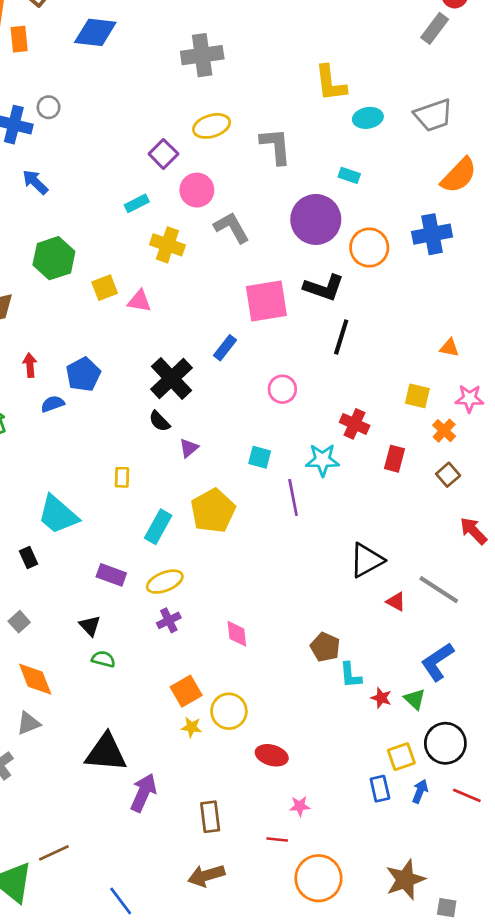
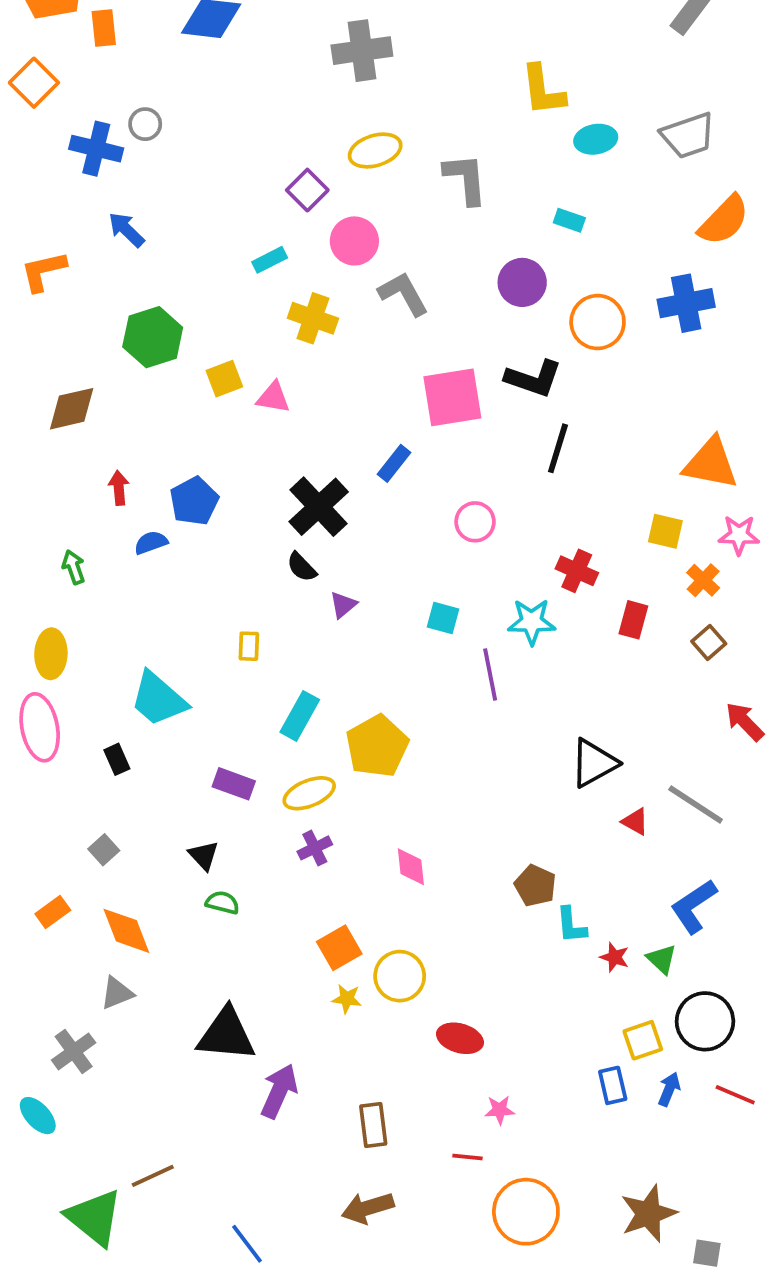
purple circle: (316, 219) -> (522, 282), size x0.7
orange triangle: (449, 348) -> (711, 463), size x2.0
yellow pentagon: (213, 511) -> (377, 746), moved

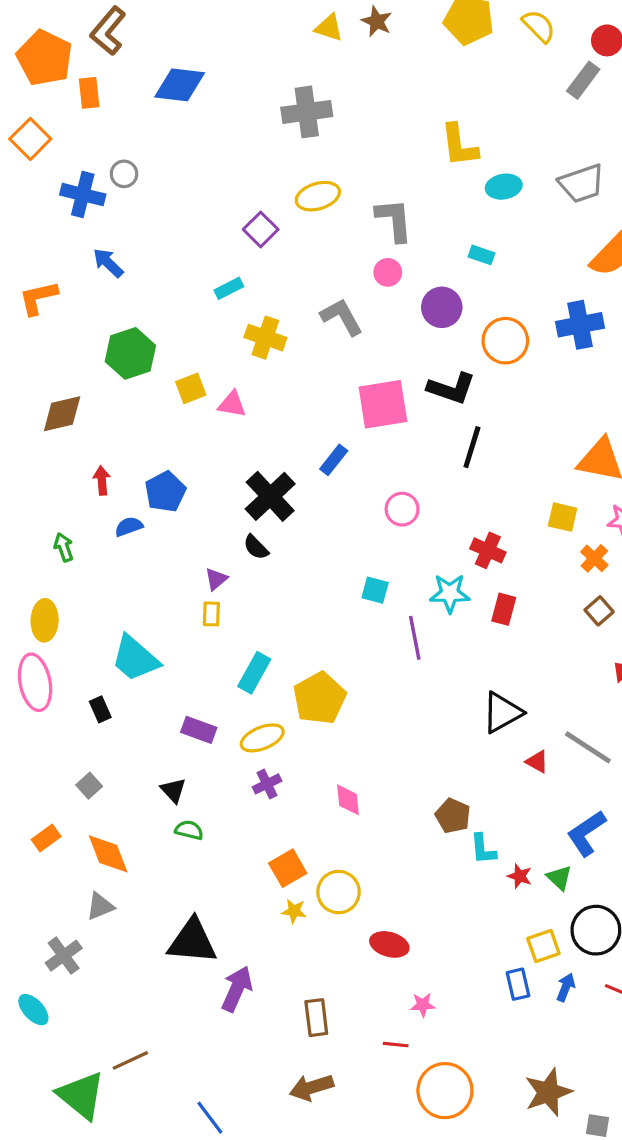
pink circle: (354, 241) -> (388, 272), moved, size x0.7
purple triangle: (343, 605) -> (216, 579), moved
red rectangle: (633, 620) -> (504, 609), moved

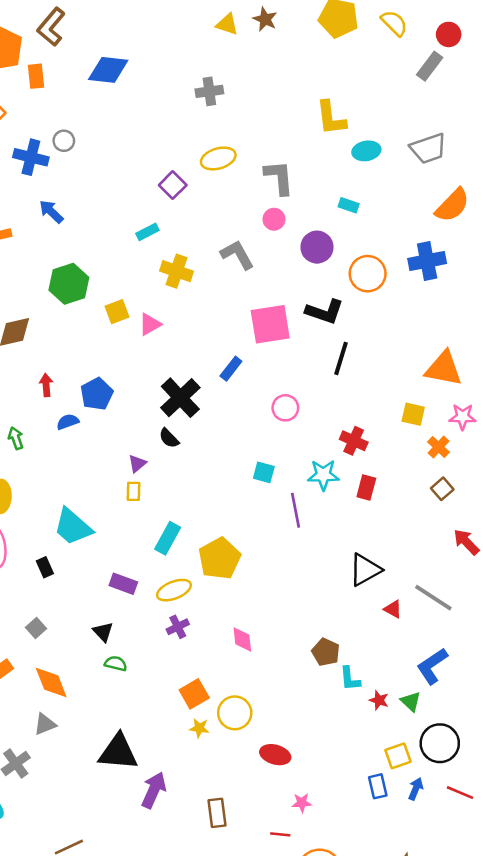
gray cross: (307, 112) -> (209, 91), size x0.7
pink triangle: (232, 404) -> (150, 324), turned -40

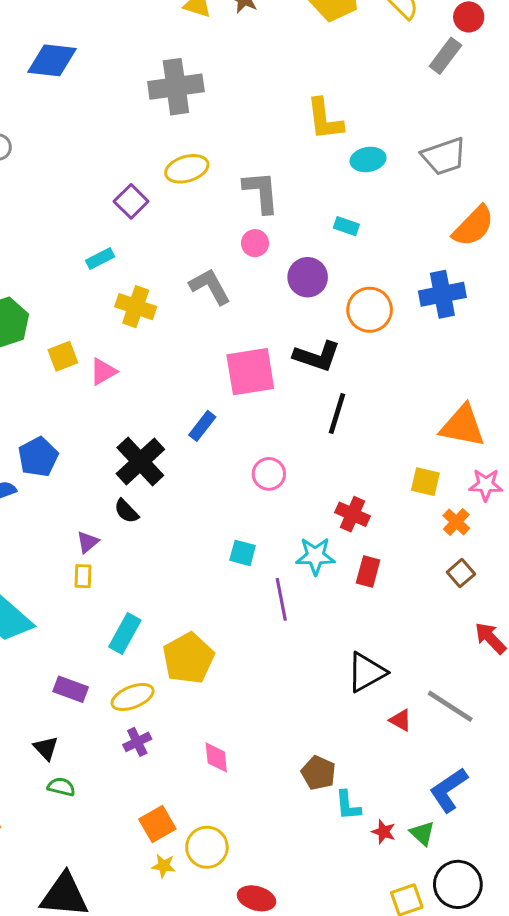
gray cross: (209, 91) -> (176, 87), size x1.6

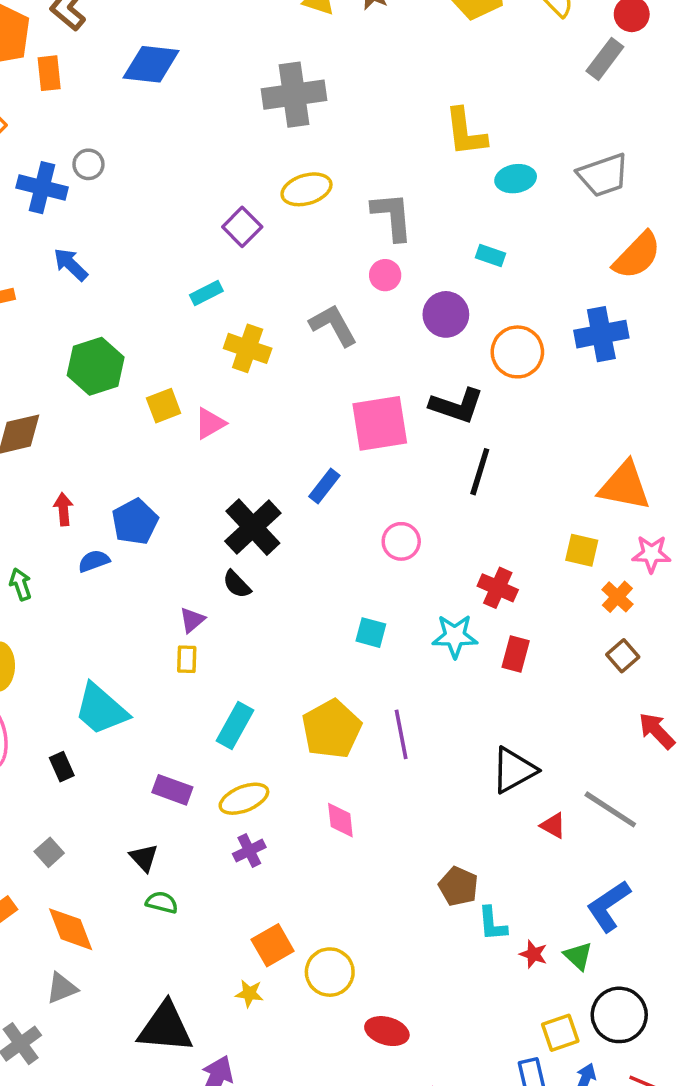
purple line: (281, 599) -> (401, 734), moved
yellow pentagon: (188, 658) -> (332, 729), moved
pink diamond: (216, 757) -> (340, 820), moved
yellow star: (164, 866) -> (249, 994), moved

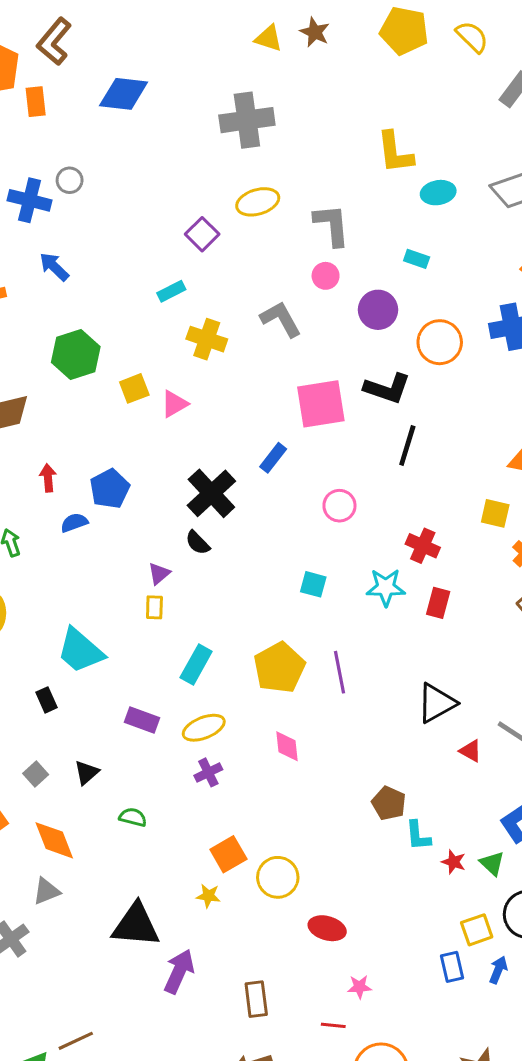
black triangle: (144, 858) -> (87, 772), moved, turned 32

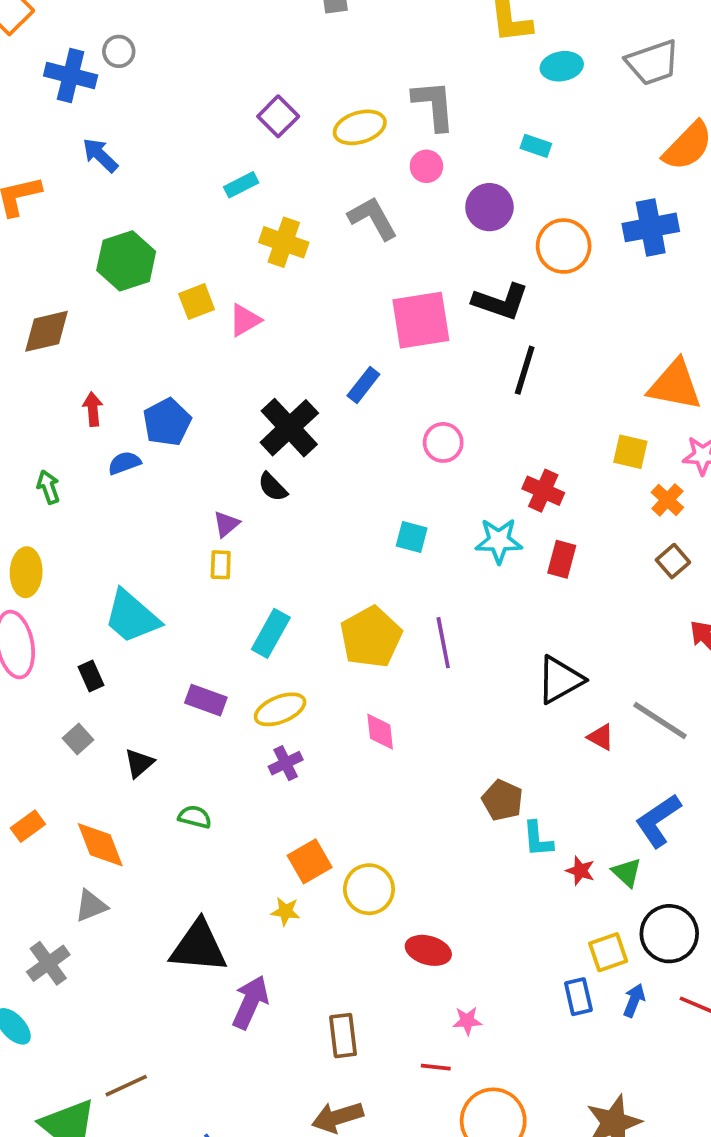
yellow ellipse: (258, 202) -> (360, 127), moved
gray square: (36, 774) -> (78, 739), moved

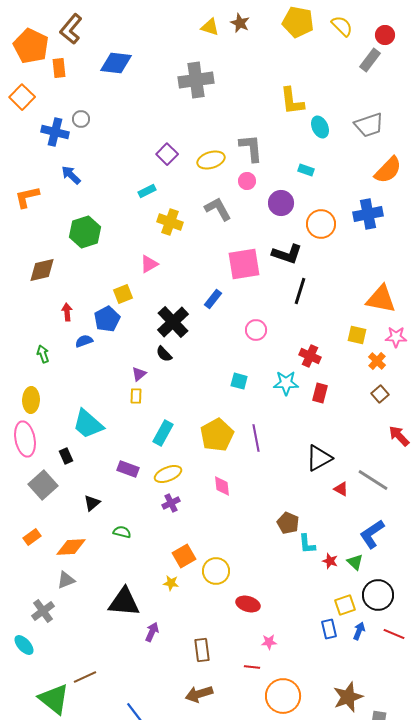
cyan ellipse: (562, 66) -> (320, 127), turned 75
yellow square: (197, 302) -> (123, 294), moved
gray square: (78, 739) -> (43, 485), moved, size x1.8
orange diamond: (100, 845) -> (71, 547), turned -72
purple arrow: (250, 1002) -> (152, 632), size x0.7

